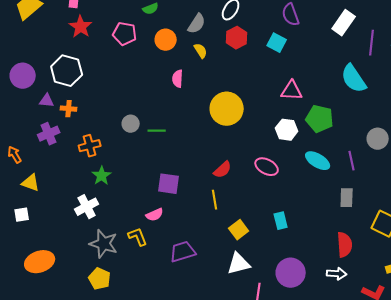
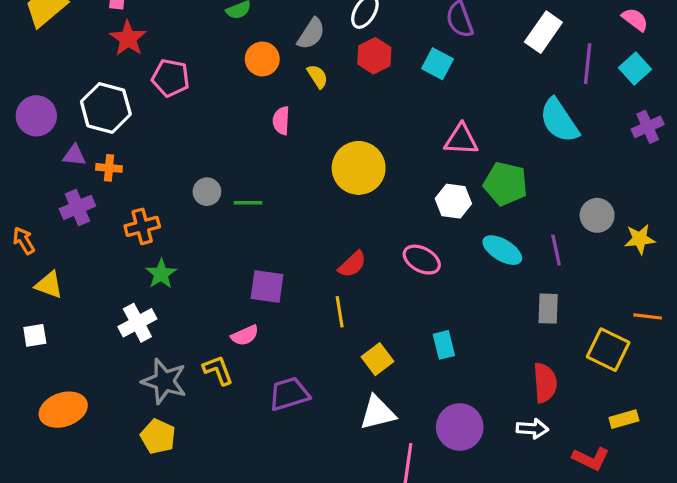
pink pentagon: (125, 34) -> (171, 78), moved

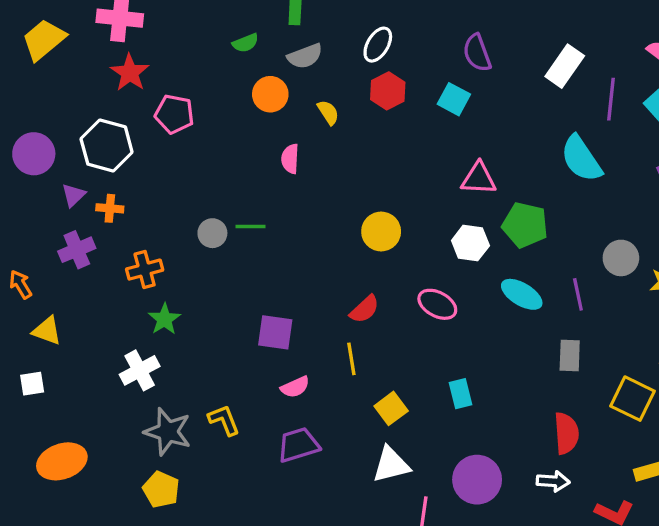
gray semicircle: (311, 34) -> (305, 56), moved, turned 36
purple triangle: (74, 155) -> (73, 195), turned -50
yellow circle: (359, 168) -> (381, 231), moved, size x0.7
green line: (248, 203) -> (250, 227), moved
pink semicircle: (245, 335) -> (295, 387), moved

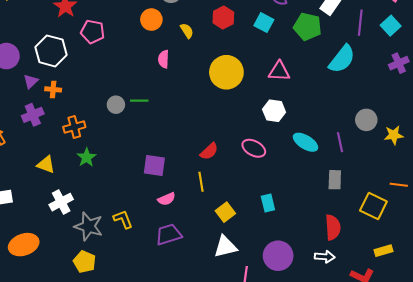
cyan semicircle: (581, 159) -> (342, 59), turned -108
green pentagon: (525, 225) -> (307, 27), moved
yellow circle: (381, 231) -> (226, 72), moved, size x1.4
yellow triangle: (47, 331) -> (46, 164), moved
white cross: (140, 370) -> (61, 202), moved

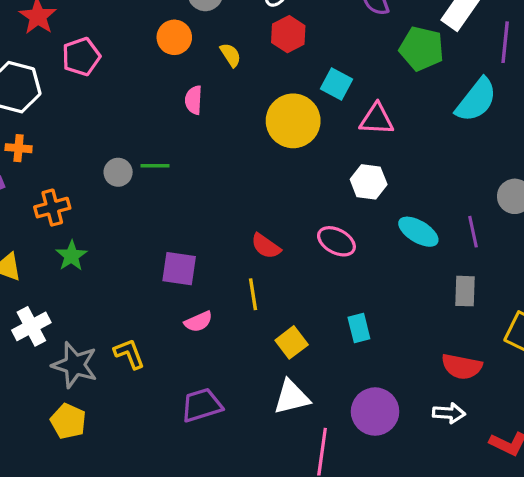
cyan square: (264, 23) -> (336, 84), moved
pink pentagon: (93, 32) -> (81, 57), turned -30
red semicircle: (209, 151) -> (266, 246), turned 78
red semicircle: (333, 227) -> (462, 367), turned 105
purple trapezoid: (169, 234) -> (202, 405), moved

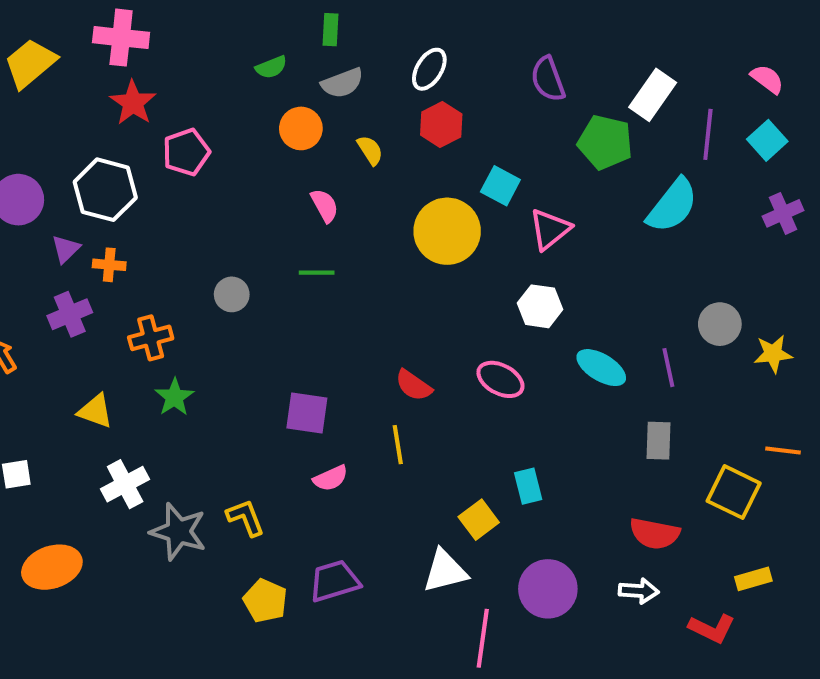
pink semicircle: (194, 100) -> (325, 206), turned 148
pink triangle: (377, 119) -> (550, 229), turned -42
green line: (155, 166) -> (317, 273), moved
yellow square: (292, 342) -> (479, 520), moved
yellow pentagon: (68, 421) -> (265, 601), moved

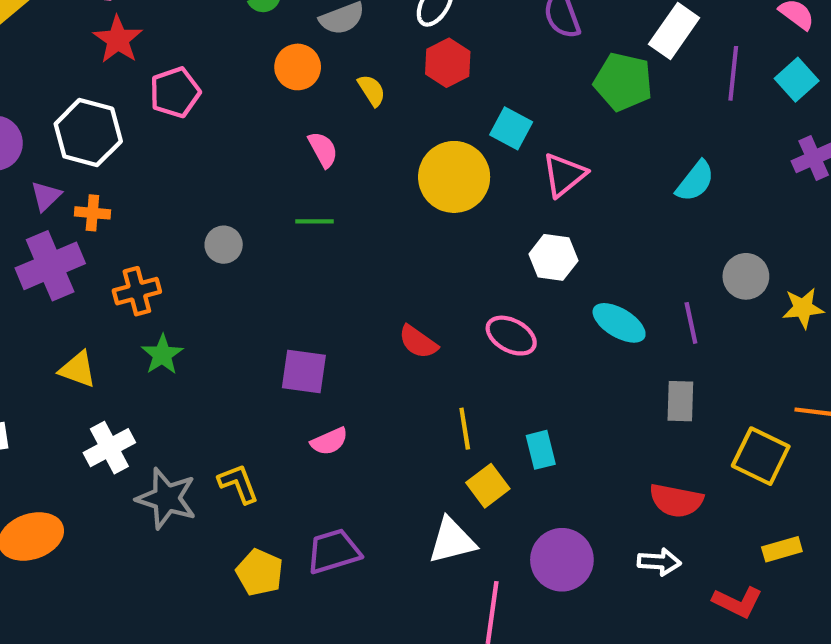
cyan semicircle: (672, 206) -> (695, 181), moved, size x0.7
purple cross: (70, 314) -> (50, 266), size x1.4
yellow line: (398, 445) -> (465, 429), moved

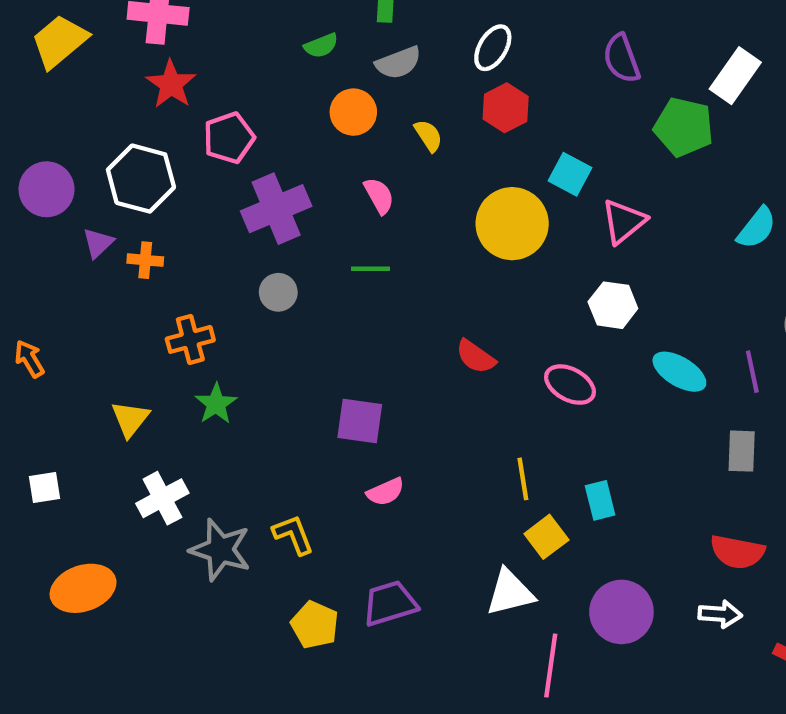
purple cross: (50, 266) -> (276, 209), moved
red semicircle: (418, 342) -> (476, 357), moved
yellow triangle: (78, 369) -> (130, 419), turned 48

